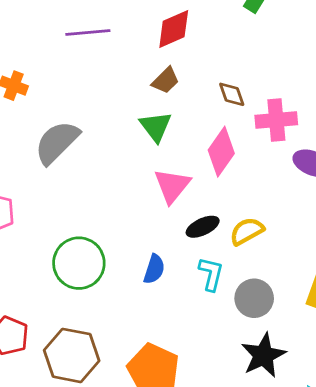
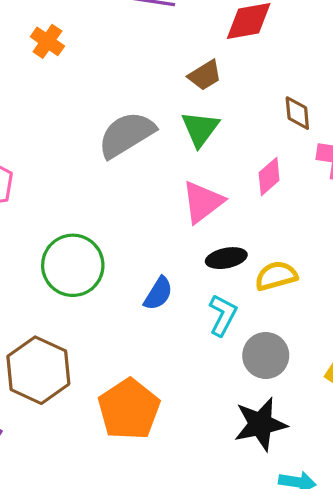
brown trapezoid: (166, 80) -> (205, 75), moved
gray semicircle: (57, 142) -> (126, 135), moved
pink diamond: (221, 152) -> (269, 176), size x0.7

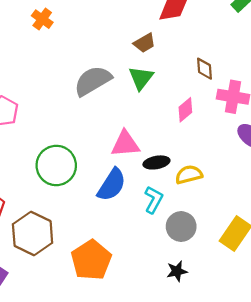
pink triangle: (203, 202) -> (125, 144), moved, turned 32
blue semicircle: (158, 293) -> (112, 185), size x1.5
black star: (260, 424) -> (177, 271), size x0.6

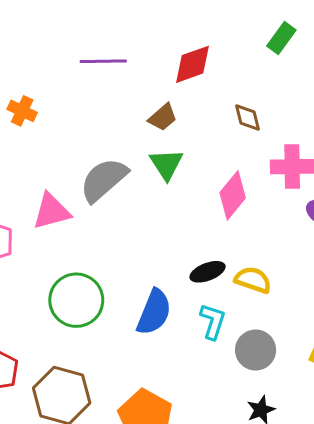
brown diamond: (204, 69) -> (248, 118), moved
pink diamond: (185, 110) -> (233, 195), size x1.4
pink triangle: (125, 144) -> (51, 211), moved
yellow semicircle: (189, 175) -> (253, 280), turned 44

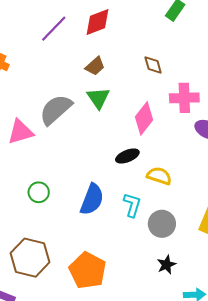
purple line: (103, 61) -> (54, 29), turned -44
red diamond: (193, 64) -> (97, 22), moved
black ellipse: (208, 272) -> (127, 156), moved
green circle: (76, 300) -> (39, 192), size x0.6

